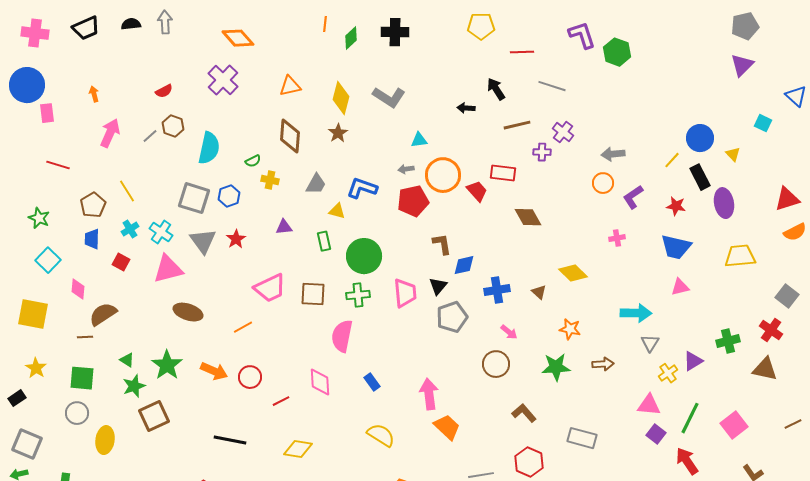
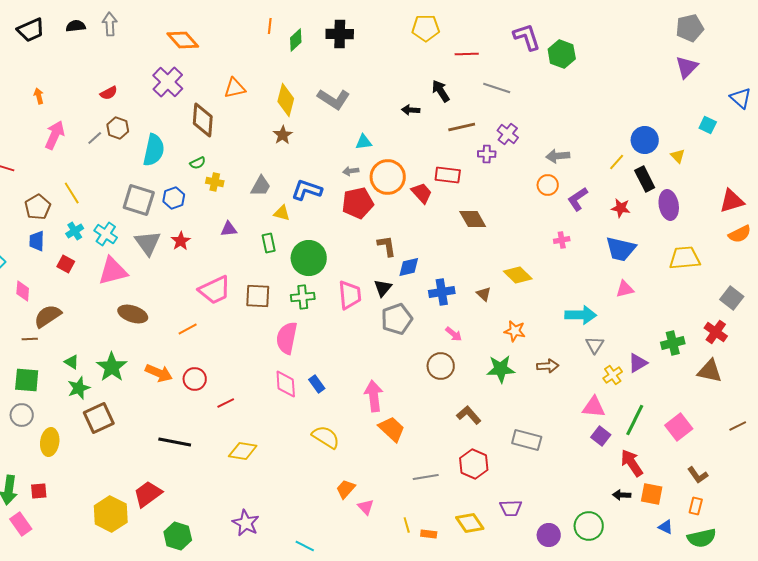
brown diamond: (290, 136) -> (203, 120), moved
pink diamond: (320, 382) -> (286, 384), moved

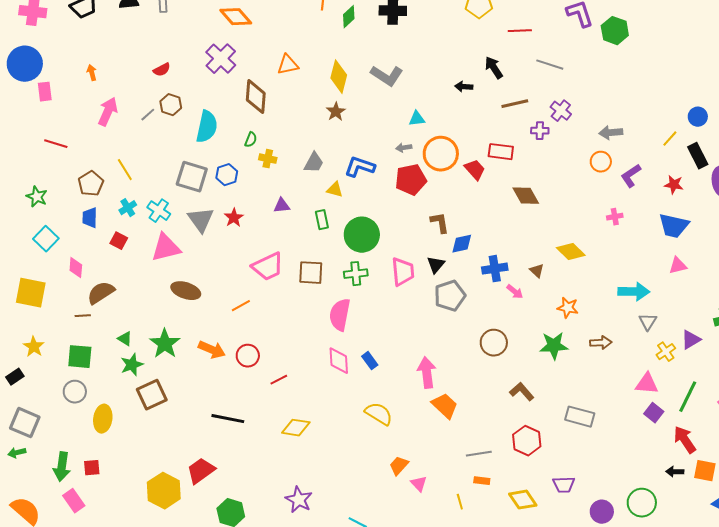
blue circle: (645, 140) -> (698, 117), size x0.7
green semicircle: (198, 163) -> (251, 140), turned -42
pink arrow: (454, 334) -> (515, 292), moved
orange rectangle: (429, 534) -> (482, 481), moved

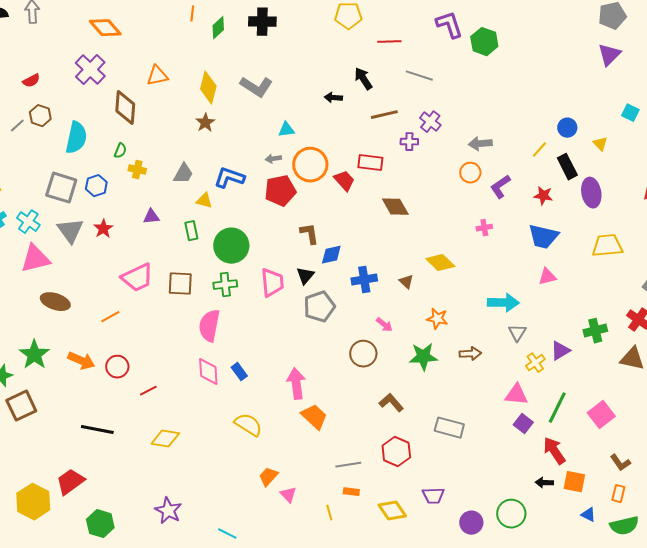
pink arrow: (515, 292) -> (384, 325), moved

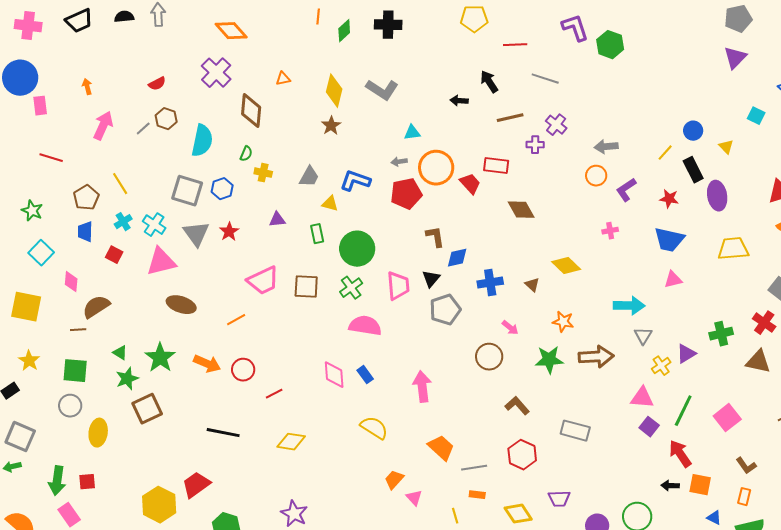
orange triangle: (157, 76) -> (283, 79), size x0.7
green cross: (225, 285) -> (351, 288), turned -30
pink semicircle: (209, 326) -> (365, 326), moved, turned 88
brown arrow: (470, 354) -> (596, 357), size x1.6
orange trapezoid: (314, 417) -> (441, 448), moved

